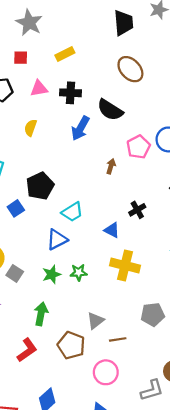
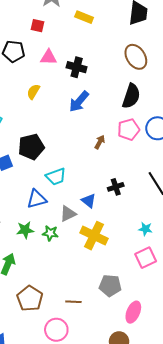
yellow rectangle: (65, 54) -> (84, 17), moved, turned 36
black semicircle: (110, 110) -> (131, 96), moved, turned -115
gray triangle: (95, 321) -> (68, 214), moved

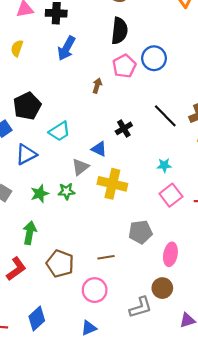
blue triangle: (37, 199) -> (26, 154), moved

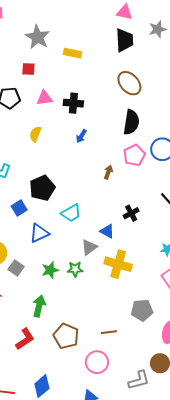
blue arrow: (66, 48) -> (81, 136), size x0.6

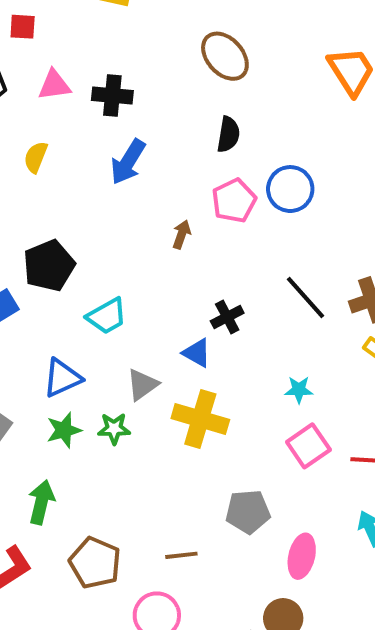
black semicircle: (131, 122) -> (228, 134), size x0.7
blue arrow: (81, 136) -> (128, 162), size x1.6
blue triangle: (107, 231) -> (197, 353), moved
blue triangle: (39, 233) -> (62, 378), moved

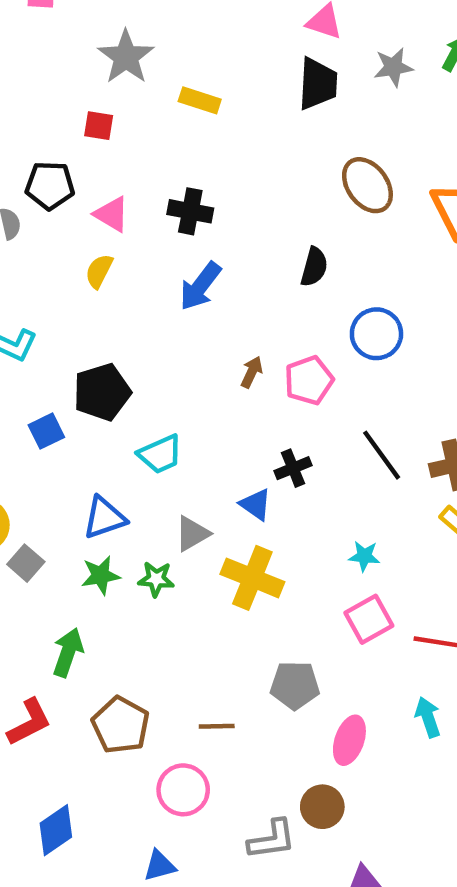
brown ellipse: (225, 56) -> (367, 185), moved
pink triangle: (54, 85) -> (112, 214), moved, turned 33
pink pentagon: (234, 201) -> (309, 380), moved

